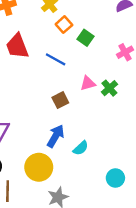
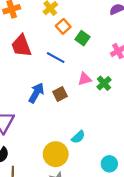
blue arrow: (56, 136) -> (36, 93), moved
yellow circle: (39, 167) -> (56, 154), moved

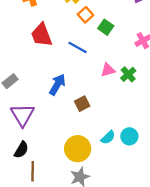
brown square: (60, 94) -> (82, 104), moved
cyan semicircle: (78, 137) -> (108, 137), moved
cyan circle: (109, 164) -> (129, 136), moved

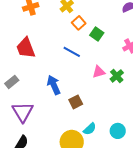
red trapezoid: (42, 35) -> (26, 48), moved
blue arrow: (57, 85) -> (54, 85), turned -54
cyan semicircle: (108, 137) -> (90, 129), moved

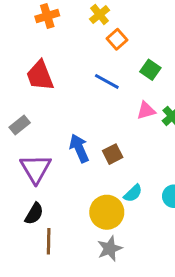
green square: (97, 34) -> (150, 70), moved
blue arrow: (54, 85) -> (79, 148), moved

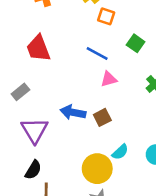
orange square: (117, 39) -> (106, 16), turned -30
pink triangle: (146, 110) -> (109, 79), moved
blue arrow: (79, 148) -> (73, 112), turned -55

